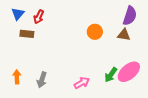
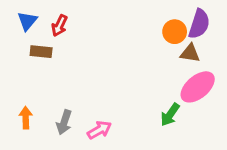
orange circle: (95, 32) -> (175, 32), moved
pink ellipse: (129, 72) -> (198, 87), moved
pink arrow: (82, 83) -> (99, 130), moved

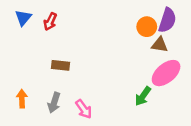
brown rectangle: (41, 52) -> (61, 65), moved
pink arrow: (99, 130) -> (84, 109), turned 84

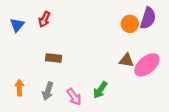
blue triangle: (23, 18) -> (17, 25), moved
brown triangle: (160, 45) -> (126, 60), moved
green arrow: (143, 96) -> (100, 90), moved

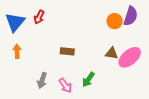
blue triangle: (17, 25) -> (15, 22), size x1.5
brown rectangle: (54, 58) -> (67, 51), moved
orange arrow: (19, 88) -> (17, 51), moved

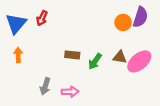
green arrow: (88, 79) -> (95, 61), moved
pink arrow: (65, 85) -> (70, 92), turned -56

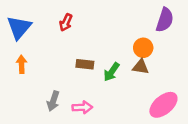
red arrow: (42, 18) -> (66, 22), moved
orange circle: (123, 22) -> (143, 48), moved
pink ellipse: (139, 61) -> (163, 105), moved

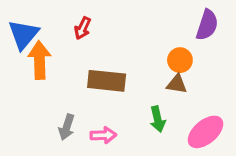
orange arrow: (22, 64) -> (39, 60), moved, size x1.6
brown rectangle: (85, 64) -> (107, 81), size x1.6
green arrow: (112, 72) -> (158, 119), moved, turned -48

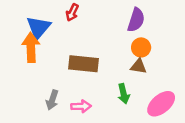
purple semicircle: (207, 25) -> (136, 20), moved
red arrow: (83, 28) -> (72, 12), moved
blue triangle: (23, 35) -> (38, 27), moved

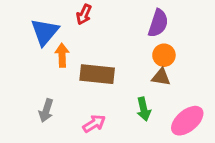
orange arrow: (31, 47) -> (62, 55), moved, size x0.7
gray arrow: (52, 100) -> (46, 110), moved
pink arrow: (81, 106) -> (94, 124), turned -30

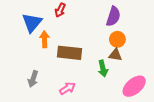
green arrow: (144, 109) -> (103, 68), moved

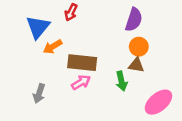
orange arrow: (44, 39) -> (53, 47), turned -119
pink arrow: (67, 88) -> (81, 82), moved

